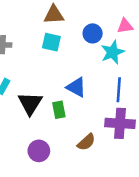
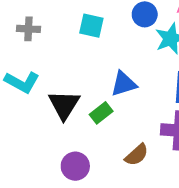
blue triangle: (76, 87) -> (124, 84), turned -45
green rectangle: (59, 110) -> (101, 113), turned 63

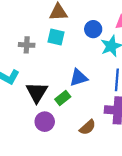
gray cross: (28, 29) -> (27, 45), moved
purple circle: (75, 166) -> (45, 122), moved

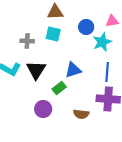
black triangle: (37, 92) -> (36, 70), moved
brown semicircle: (88, 127) -> (81, 114), turned 49

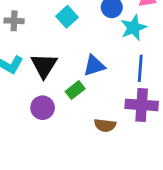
cyan square: (53, 34) -> (67, 17), turned 35
gray cross: (27, 41) -> (14, 21), moved
purple circle: (43, 109) -> (43, 108), moved

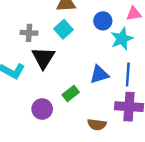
gray cross: (14, 21) -> (29, 33), moved
black triangle: (44, 66) -> (43, 58), moved
blue triangle: (94, 66) -> (99, 74), moved

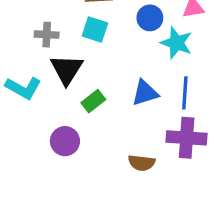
cyan square: (64, 29) -> (95, 30), turned -30
cyan star: (122, 39) -> (177, 43), turned -30
green rectangle: (71, 94) -> (93, 101), moved

